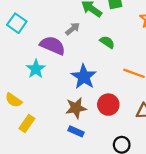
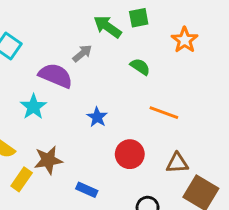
green semicircle: (107, 42) -> (140, 67), moved
blue star: (84, 77) -> (97, 117), size x0.6
brown star: (76, 108) -> (48, 160), moved

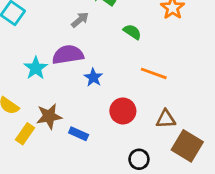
purple semicircle: (56, 76) -> (68, 55), moved, turned -32
blue rectangle: (87, 190) -> (79, 134), moved

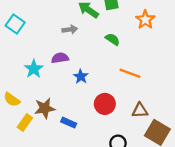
gray arrow: (80, 20) -> (70, 29), turned 32
purple semicircle: (68, 55) -> (60, 58), size x0.7

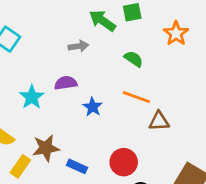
orange line: (130, 73) -> (136, 97), moved
red circle: (105, 104) -> (124, 162), moved
brown triangle: (140, 110) -> (159, 121), moved

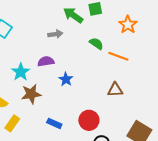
orange line: (136, 97) -> (118, 56), moved
brown star: (46, 148) -> (31, 94), moved

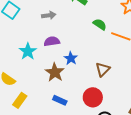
gray arrow: (55, 34) -> (49, 15), moved
brown triangle: (115, 90) -> (103, 69), moved, turned -42
brown star: (31, 94) -> (55, 72), moved, turned -30

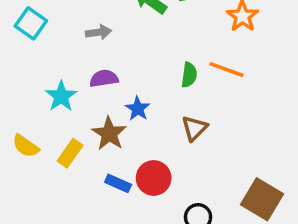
green semicircle: (100, 24) -> (189, 75), moved, turned 64
red circle: (93, 97) -> (154, 178), moved
yellow rectangle: (20, 100) -> (70, 153), moved

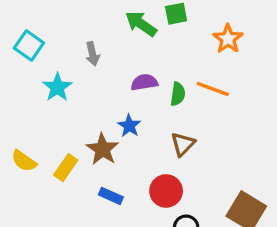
gray arrow: (99, 32) -> (92, 54), turned 85
purple semicircle: (104, 78) -> (144, 82), moved
cyan star: (61, 96) -> (57, 87), moved
red circle: (154, 178) -> (166, 191), moved

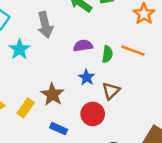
gray arrow: (92, 54) -> (45, 25), size x1.5
blue star: (129, 126) -> (87, 77), moved
red circle: (166, 191) -> (93, 114), moved

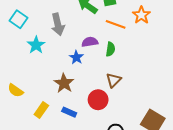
orange line: (133, 51) -> (116, 24), moved
blue star: (87, 77) -> (76, 57), moved
yellow rectangle: (26, 108) -> (41, 110), moved

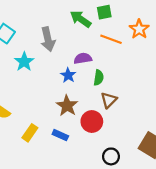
green semicircle: (110, 49) -> (99, 78), moved
brown star: (64, 83) -> (67, 106), moved

